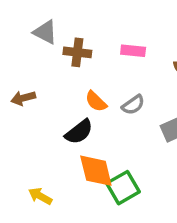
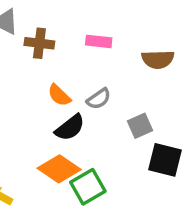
black semicircle: (79, 132) -> (70, 128), moved
orange diamond: (96, 171) -> (59, 169), turned -42

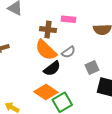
brown cross: (39, 43) -> (48, 30), moved
orange semicircle: (59, 95) -> (46, 50), size x1.6

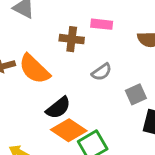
orange semicircle: (46, 50) -> (34, 69), moved
black semicircle: (52, 68) -> (58, 108), moved

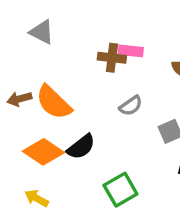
brown cross: (72, 39) -> (112, 58), moved
orange diamond: (69, 130) -> (43, 152), moved

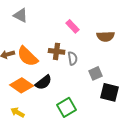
pink rectangle: (131, 51) -> (73, 26), turned 40
brown cross: (112, 58) -> (57, 51), moved
gray semicircle: (131, 106) -> (73, 58), turned -64

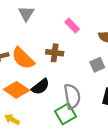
gray triangle: (21, 15) -> (26, 14), moved, turned 35
gray semicircle: (73, 58) -> (72, 96), moved, size x1.6
gray square: (96, 73) -> (97, 65), moved

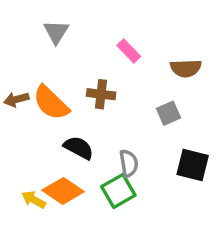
black semicircle: (40, 87) -> (79, 148), turned -114
orange diamond: (16, 90) -> (63, 191), moved
gray semicircle: (72, 96) -> (129, 163), size x0.7

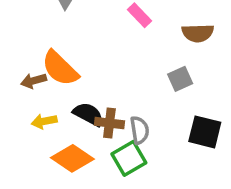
brown cross: (101, 94) -> (109, 123), moved
brown arrow: (16, 99) -> (34, 81), moved
yellow arrow: (34, 200) -> (44, 121), moved, turned -40

